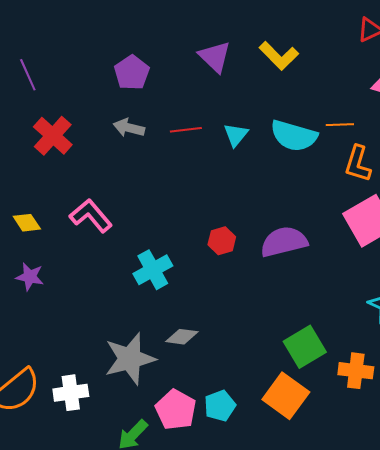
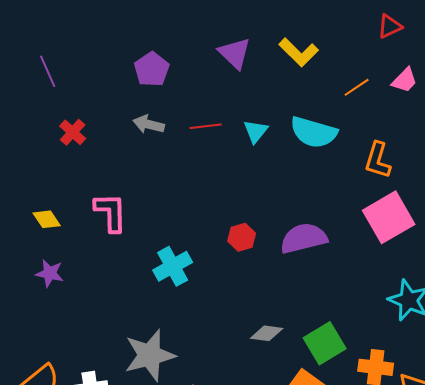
orange line: (340, 125) -> (357, 87), moved, turned -32
red cross: (53, 136) -> (73, 132), size x0.7
pink L-shape: (91, 216) -> (111, 212), turned 39
gray diamond: (182, 337) -> (267, 333), moved

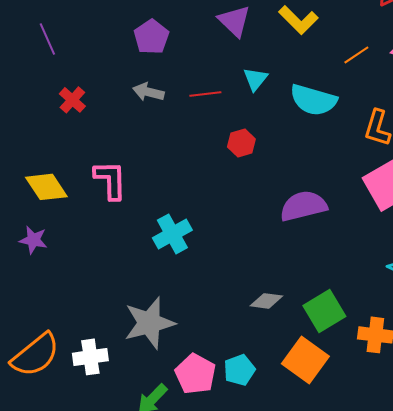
cyan triangle: (256, 131) -> (255, 79), moved
yellow diamond: (47, 219) -> (46, 187), size x1.5
red hexagon: (242, 237) -> (241, 143), moved
purple star: (50, 273) -> (33, 240), moved

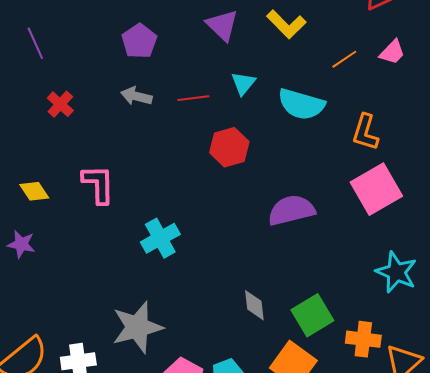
red hexagon: (241, 143) -> (229, 147), size x1.4
yellow diamond: (46, 187) -> (34, 191), size x0.7
gray diamond: (266, 301) -> (254, 305), turned 76

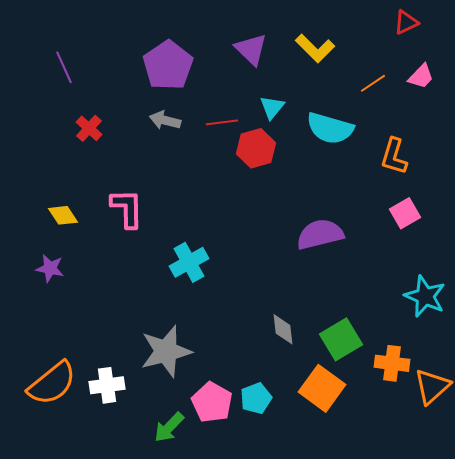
purple pentagon: (139, 41) -> (168, 65), size x1.4
red hexagon: (229, 147) -> (256, 148), moved
pink square: (376, 189) -> (405, 213), size x0.6

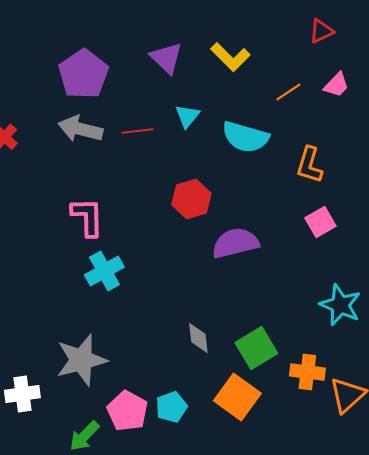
gray arrow: (165, 120) -> (80, 129), size x1.4
red hexagon: (256, 148) -> (191, 199), moved
pink L-shape: (127, 208) -> (87, 217), moved

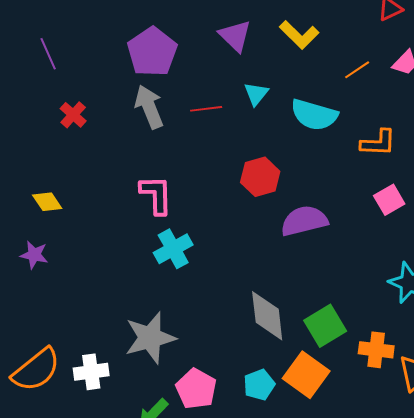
gray arrow: (80, 129) -> (149, 107), turned 54
orange L-shape: (309, 165) -> (378, 143), turned -105
gray diamond: (198, 338) -> (267, 316), size x1.6
cyan pentagon: (171, 407) -> (259, 385), moved

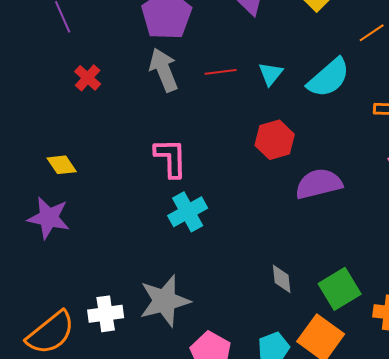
cyan triangle: (256, 94) -> (271, 74), moved
cyan semicircle: (314, 115) -> (329, 78), turned -57
purple star: (34, 255) -> (49, 218), size x1.5
gray diamond: (267, 316) -> (282, 279), size x0.6
white cross: (91, 372) -> (106, 314), moved

